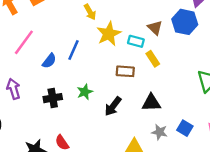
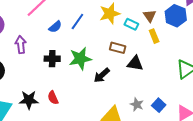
yellow rectangle: (153, 59) -> (154, 36), moved
green star: (85, 92) -> (80, 59), size x1.6
black triangle: (151, 103) -> (135, 63), moved

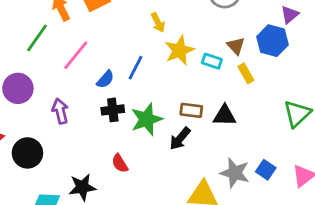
brown rectangle: (118, 48) -> (191, 110), moved
black cross: (52, 59) -> (113, 110), moved
red semicircle: (53, 98) -> (120, 163), moved
gray star: (137, 104) -> (235, 173), size x1.5

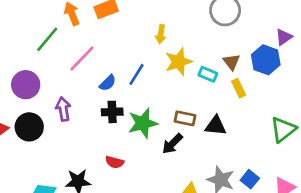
yellow arrow: (158, 23) -> (161, 34), turned 30
black circle: (27, 153) -> (29, 127), moved
red semicircle: (120, 163) -> (115, 162), turned -48

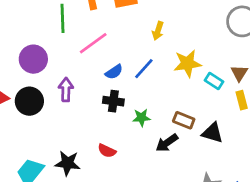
yellow arrow: (161, 34) -> (158, 31), moved
green line: (47, 39) -> (62, 18), turned -52
green star: (143, 123) -> (141, 118), size x0.6

